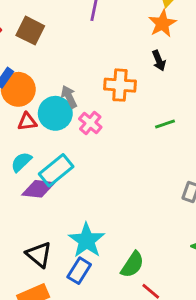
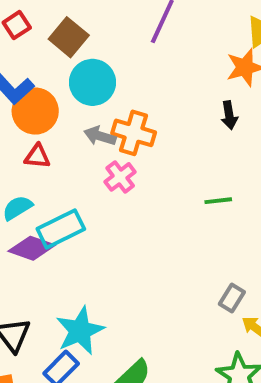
orange cross: (120, 85) -> (134, 133), moved
gray arrow: (69, 97) -> (100, 136), turned -60
cyan circle: (55, 113) -> (93, 82), moved

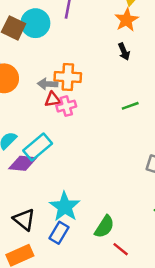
cyan circle: (93, 82) -> (35, 23), moved
red triangle: (37, 156) -> (53, 99), moved
pink cross: (120, 177) -> (66, 106), turned 36

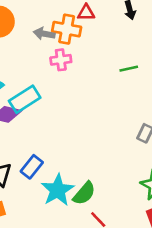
red triangle: (53, 99) -> (86, 13), moved
cyan star: (65, 207) -> (58, 190), moved
blue rectangle: (59, 233) -> (32, 167), moved

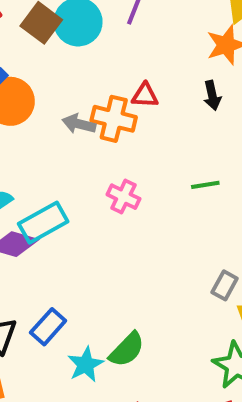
pink cross: (61, 60) -> (123, 197), moved, turned 30
cyan star: (58, 190) -> (86, 365), size x0.7
green semicircle: (84, 193) -> (127, 350), moved

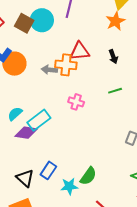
red triangle: (145, 95) -> (80, 51), size x1.5
black arrow: (212, 95) -> (113, 57), moved
cyan star: (86, 365) -> (69, 186), turned 30

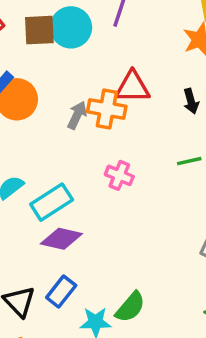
brown square: (24, 23) -> (39, 30), turned -36
gray arrow: (49, 70) -> (77, 115), turned 105
purple diamond: (26, 133) -> (61, 239), moved

